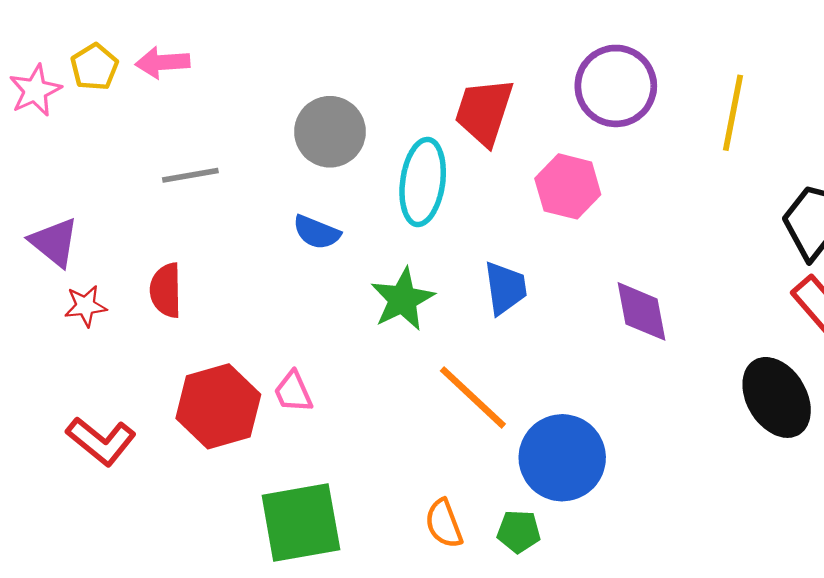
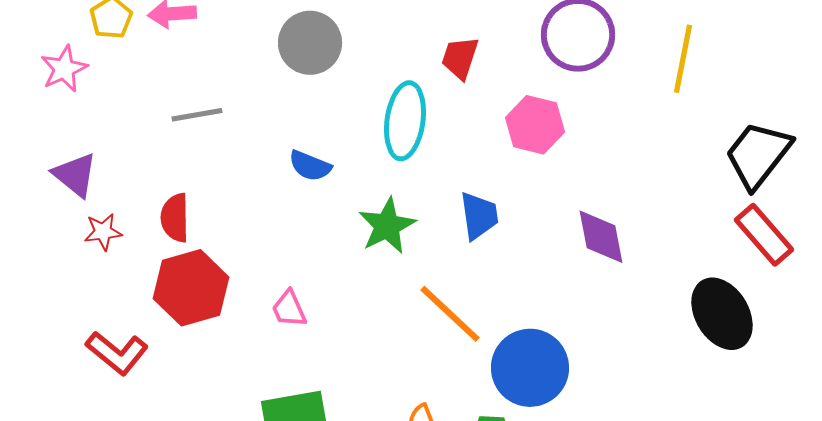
pink star: (35, 90) -> (64, 69), moved
red trapezoid: (484, 112) -> (460, 58), size x0.7
gray circle: (330, 132) -> (310, 43), moved
red hexagon: (218, 406) -> (191, 288), moved

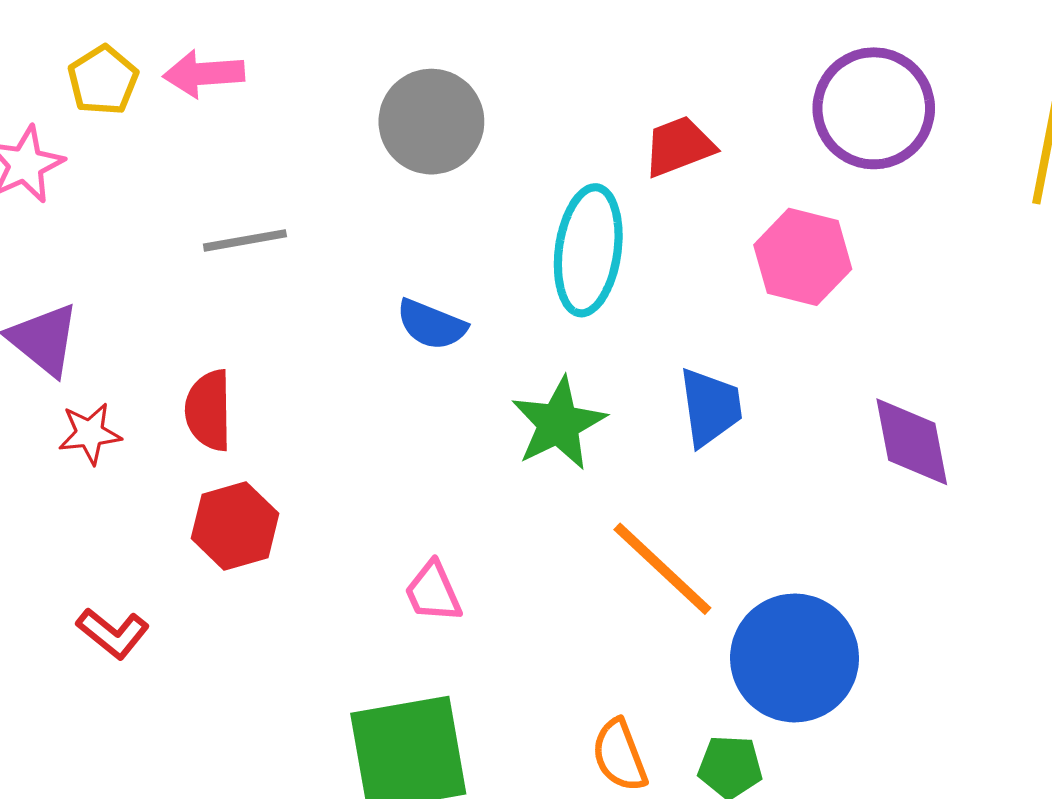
red trapezoid: (460, 58) -> (679, 146), turned 51
red hexagon: (191, 288) -> (235, 526), size x0.7
pink trapezoid: (289, 309) -> (433, 592), moved
red L-shape: (117, 353) -> (113, 633), size x0.7

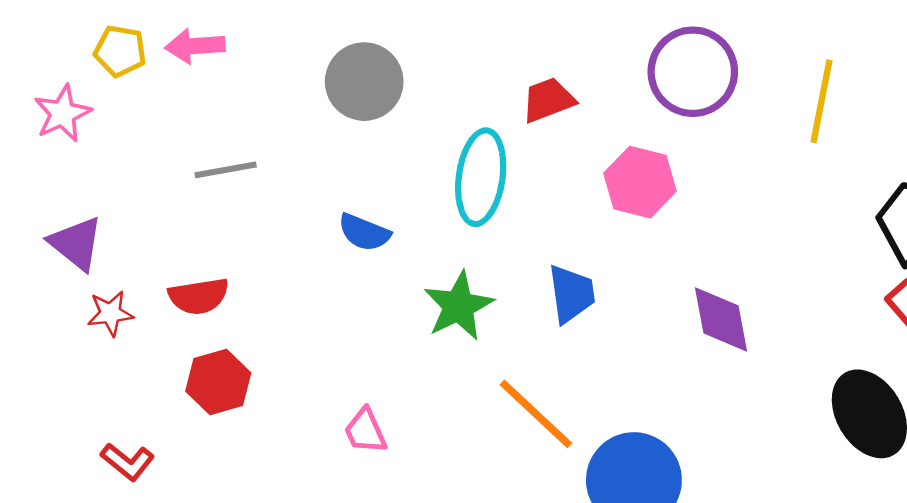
yellow pentagon: (103, 80) -> (120, 51), turned -30
red semicircle: (209, 410) -> (199, 296), turned -98

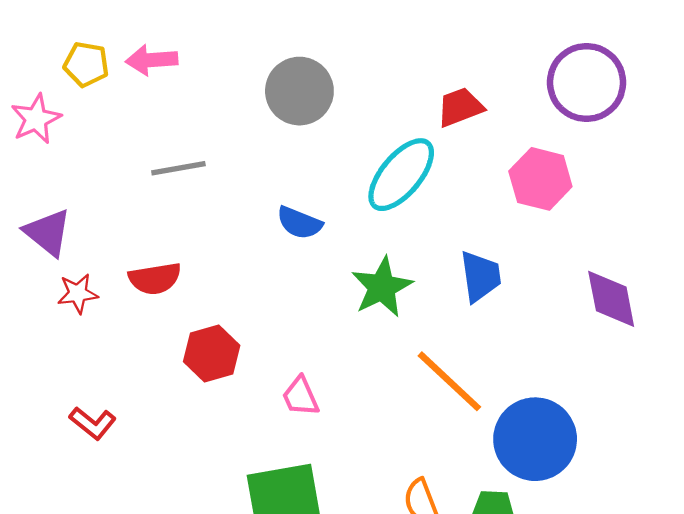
cyan ellipse: (481, 177) -> (401, 175), turned 32
red hexagon: (218, 382) -> (212, 353), moved

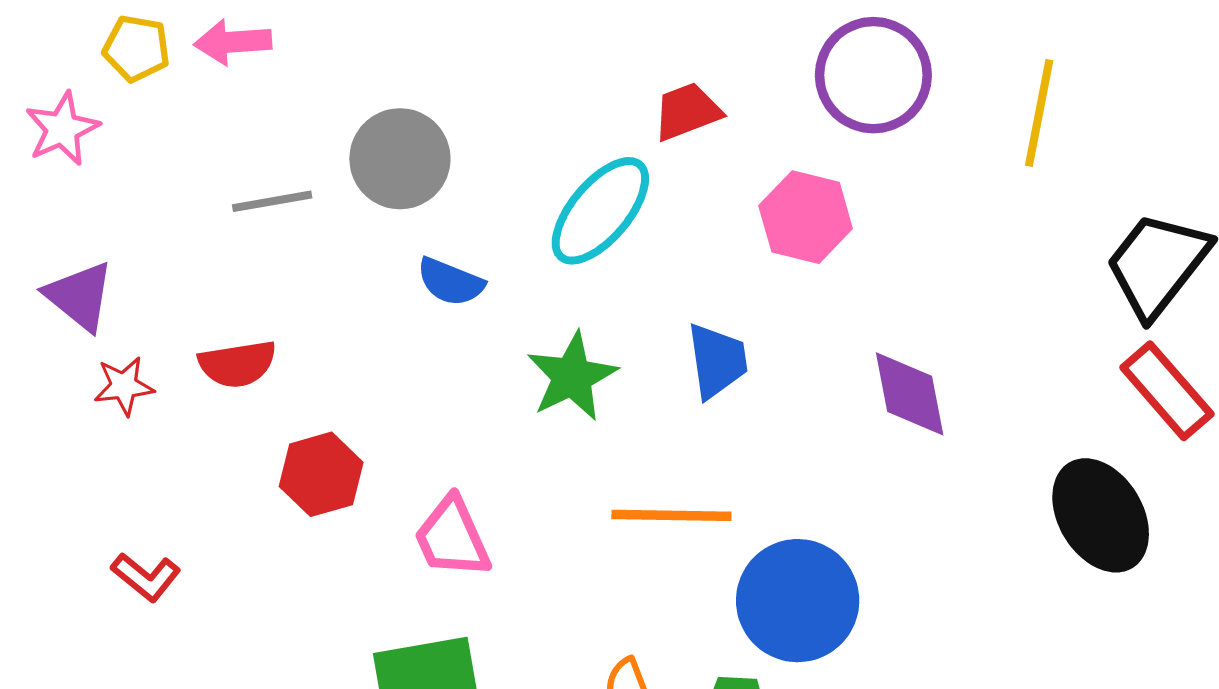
gray circle: (299, 91) -> (400, 159), moved
orange line: (449, 381) -> (671, 515), turned -42
pink trapezoid: (301, 396) -> (452, 537), size x1.4

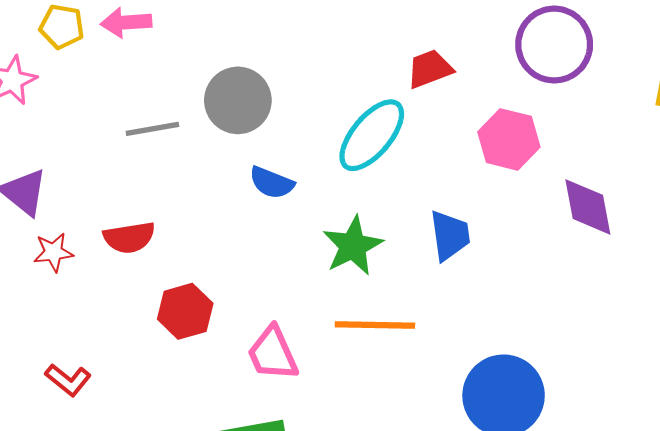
purple diamond: (910, 394) -> (588, 207), moved
orange line: (671, 515) -> (375, 325), moved

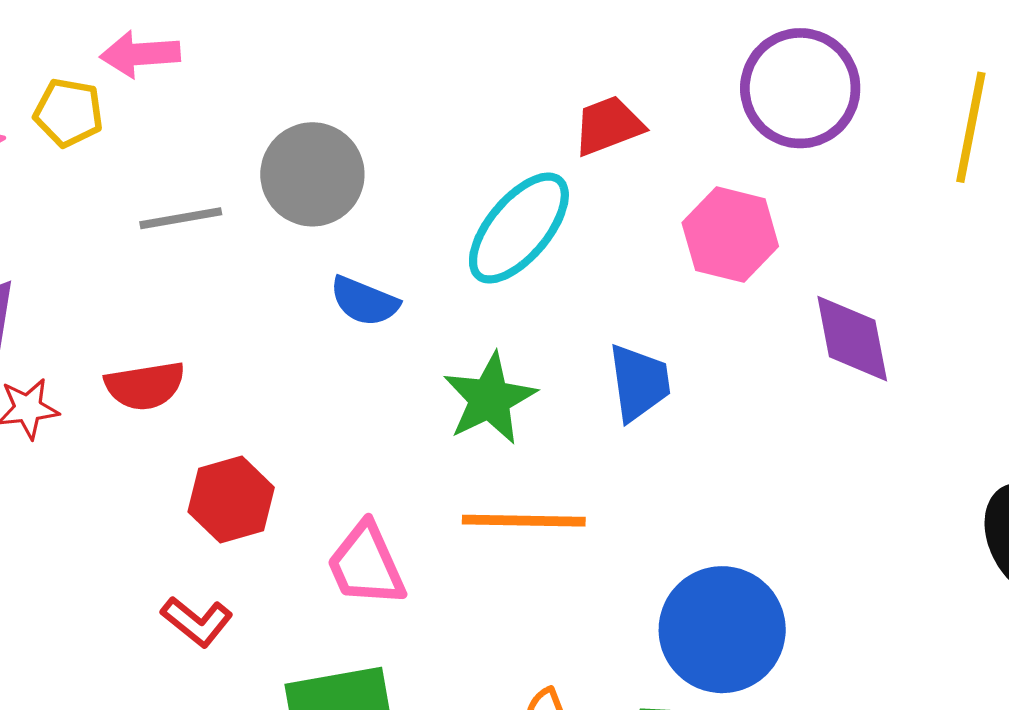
yellow pentagon: (62, 27) -> (69, 113), moved
red L-shape: (68, 380) -> (197, 622), moved

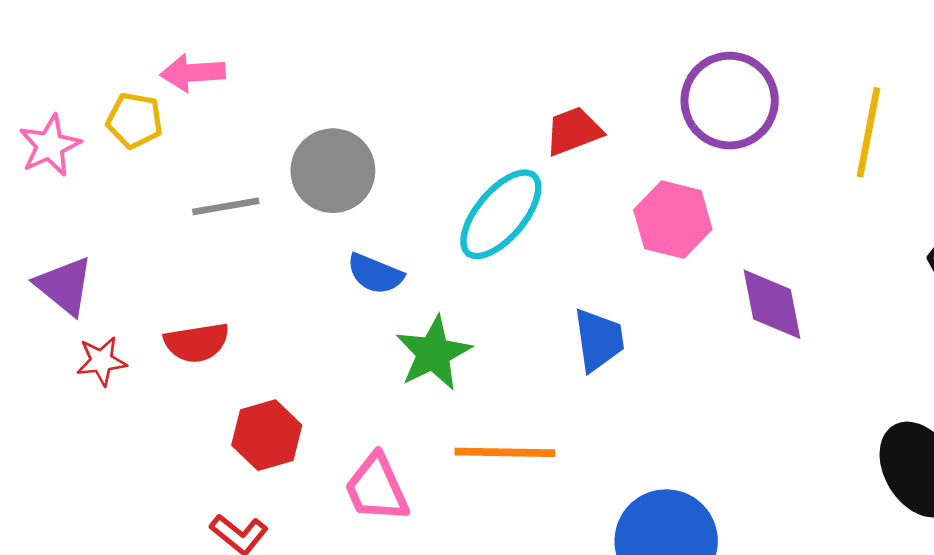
green star: (490, 399) -> (433, 353), moved

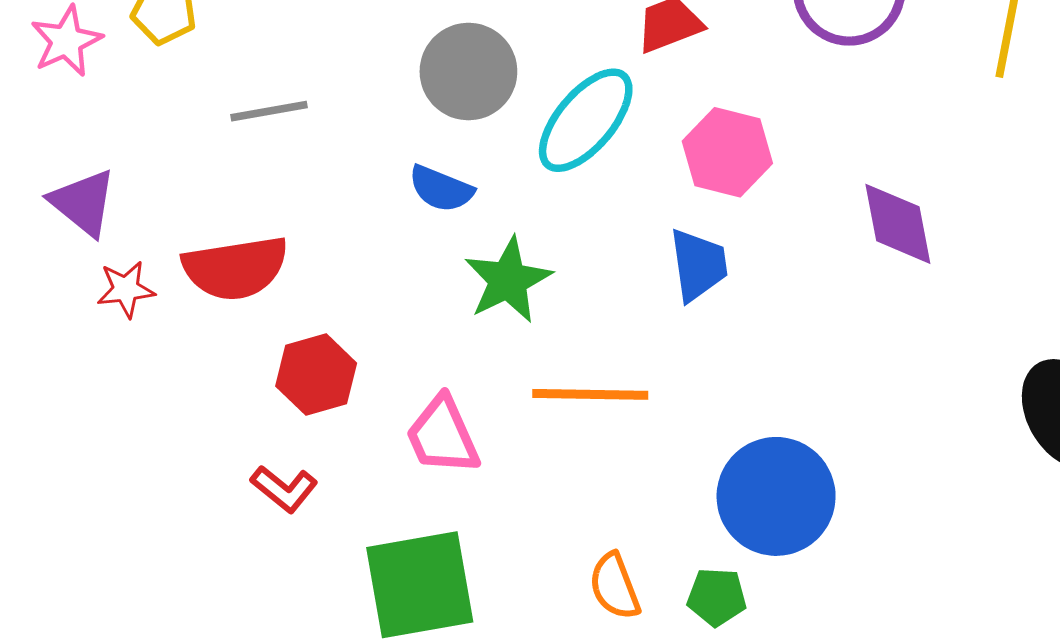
gray circle: (333, 171) -> (468, 72), moved
pink hexagon: (673, 220) -> (727, 152), moved
red semicircle: (197, 343) -> (235, 268), size x1.4

